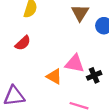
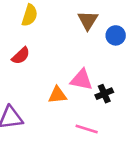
orange triangle: (54, 76) -> (57, 95), turned -35

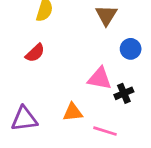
blue circle: (116, 35) -> (131, 49), moved
orange triangle: (57, 95) -> (73, 112), moved

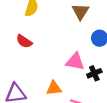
red semicircle: (35, 53) -> (24, 41), turned 77

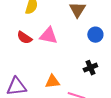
pink triangle: (75, 62) -> (48, 36), moved

